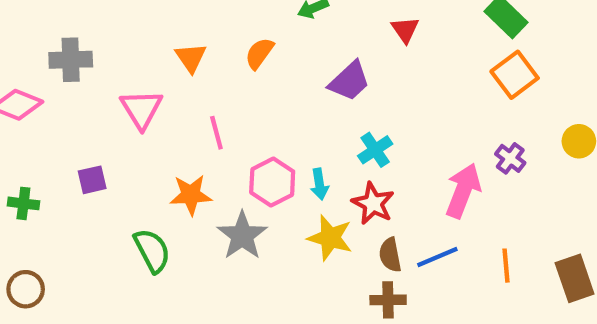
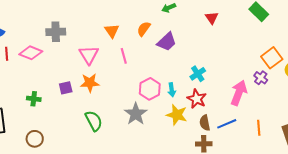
orange square: (515, 75) -> (272, 58), moved
purple trapezoid: (349, 81) -> (167, 42), moved
pink line: (216, 133) -> (124, 56), moved
orange star: (191, 195) -> (90, 83), moved

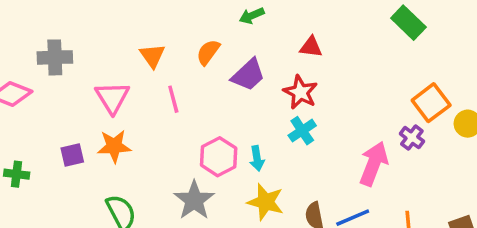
red triangle: (212, 18) -> (311, 47), moved, turned -48
red star: (197, 99) -> (300, 92), moved

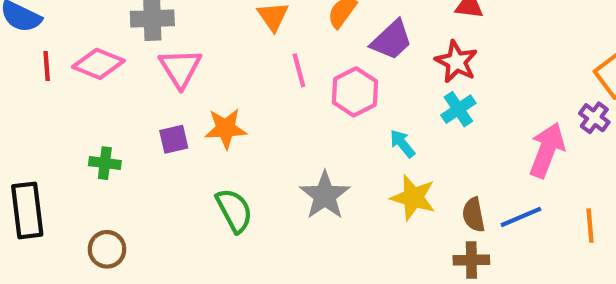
pink triangle: (112, 97) -> (180, 68), moved
pink hexagon: (219, 157) -> (355, 92), moved
cyan arrow: (257, 158) -> (402, 144), turned 150

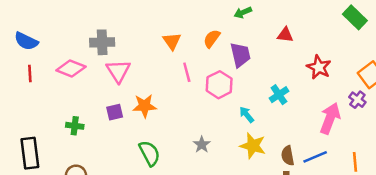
purple trapezoid: (392, 40) -> (240, 55), turned -60
red star: (456, 62) -> (319, 67), moved
red line: (47, 66) -> (30, 73), moved
gray star: (325, 195) -> (202, 144), size x0.6

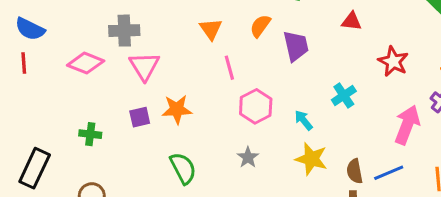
red line: (30, 73) -> (24, 63), moved
pink hexagon: (219, 85) -> (256, 106), moved
black rectangle: (30, 153) -> (35, 168), turned 32

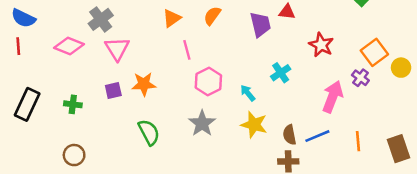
orange triangle: (211, 29) -> (172, 18), turned 30
gray cross: (124, 31) -> (101, 19), turned -35
purple trapezoid: (296, 46) -> (260, 25), moved
gray star: (248, 157) -> (202, 123), size x1.5
black rectangle: (35, 168) -> (27, 104), moved

